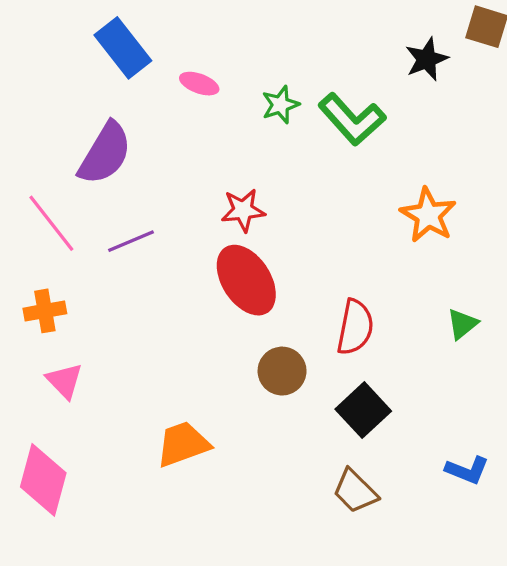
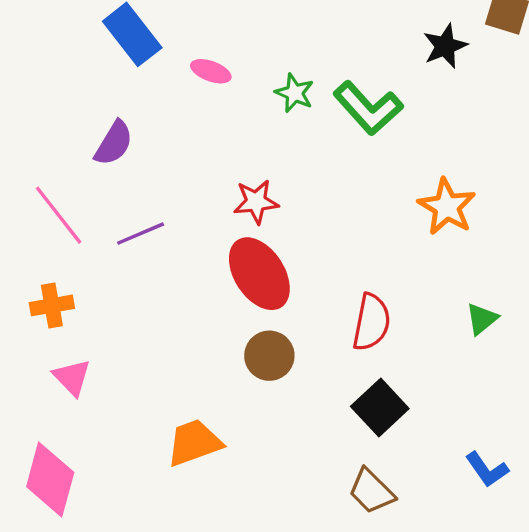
green star: (280, 105) -> (294, 93), turned -30
purple semicircle: (105, 153) -> (114, 143), size x0.7
brown circle: (282, 371) -> (269, 356), moved
blue L-shape: (467, 470) -> (487, 469), turned 33

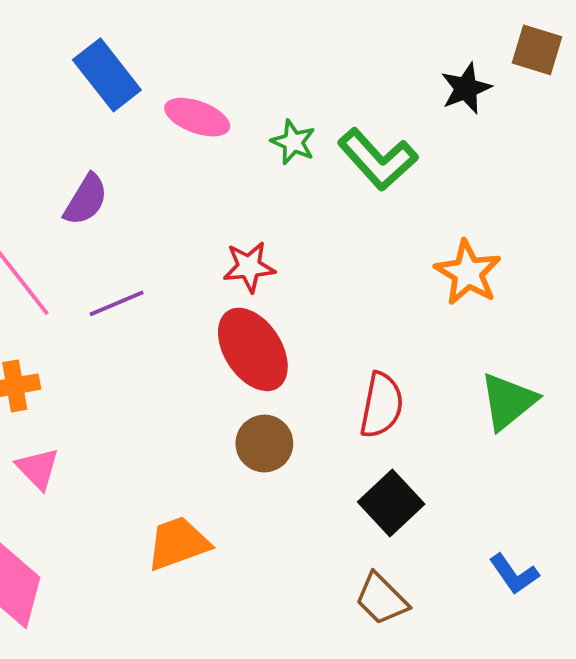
pink ellipse: (211, 71) -> (197, 117), size x1.4
green triangle: (482, 319) -> (508, 401), size x1.6

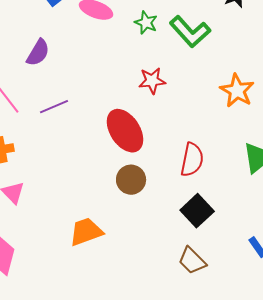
red star: (249, 267) -> (152, 81), moved

